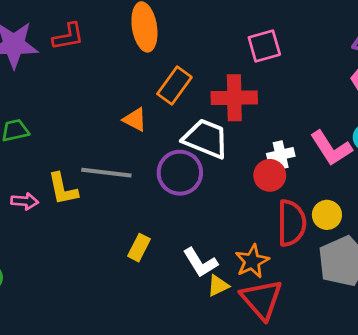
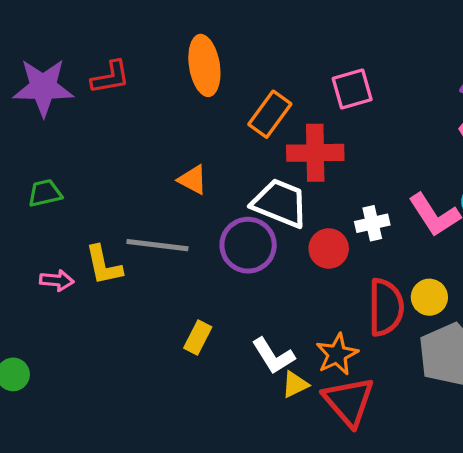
orange rectangle: (174, 85) -> (270, 114), moved
red circle: (270, 175) -> (329, 248), moved

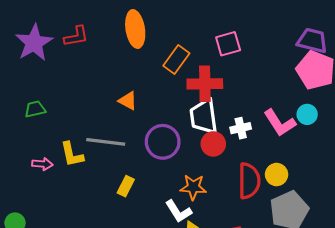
purple star: (43, 87) -> (34, 43), turned -30
white trapezoid: (280, 203) -> (204, 117), moved, turned -120
yellow rectangle: (198, 337) -> (126, 186), moved
orange star: (337, 354) -> (193, 187), moved, turned 30

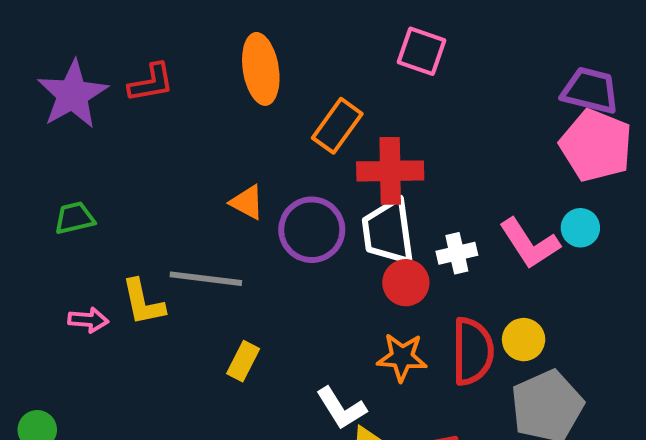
pink square: (228, 44) -> (422, 51), moved, turned 35
purple circle: (163, 142) -> (312, 230), moved
orange star: (193, 187) -> (402, 357), moved

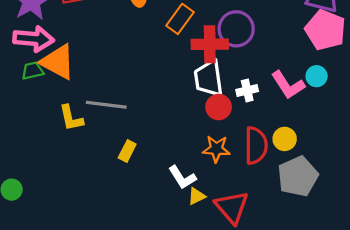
orange triangle: (247, 202) -> (58, 62), moved, size x1.8
purple circle: (312, 230) -> (236, 29), moved
pink arrow: (88, 320) -> (34, 39), moved, size x1.8

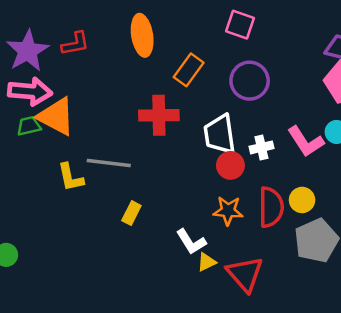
red cross: (210, 44) -> (159, 115), moved

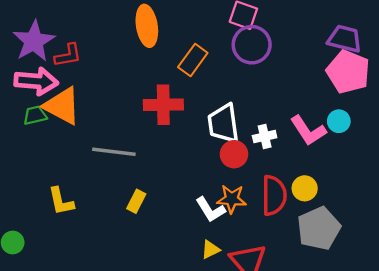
red L-shape: (75, 44) -> (68, 55), moved
purple circle: (250, 81) -> (252, 45), moved
yellow L-shape: (71, 177) -> (61, 201), moved
white L-shape: (191, 242) -> (210, 210), moved

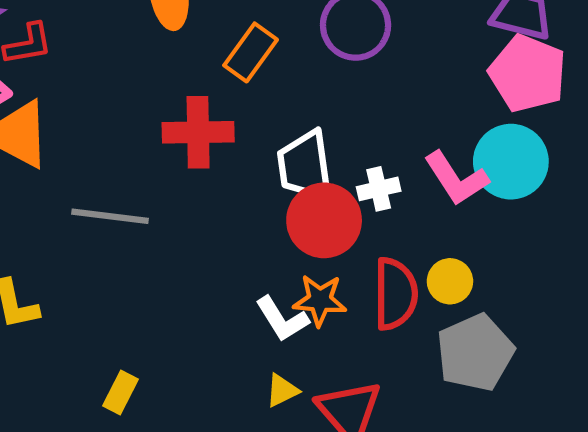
cyan circle: (339, 121) -> (511, 162), size x1.8
red circle: (234, 154) -> (324, 220), size x1.5
yellow rectangle: (136, 201) -> (120, 393), moved

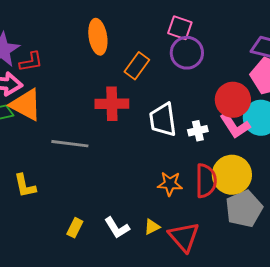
red circle: (324, 220) -> (233, 100), moved
yellow circle: (450, 281) -> (232, 175), size x1.8
white L-shape: (282, 319) -> (117, 228), moved

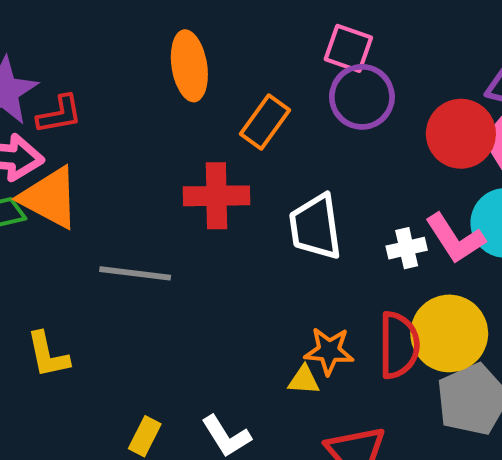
red circle: (233, 100) -> (461, 134), moved
white cross: (198, 131) -> (407, 248), moved
yellow triangle: (152, 227) -> (304, 380), moved, turned 30

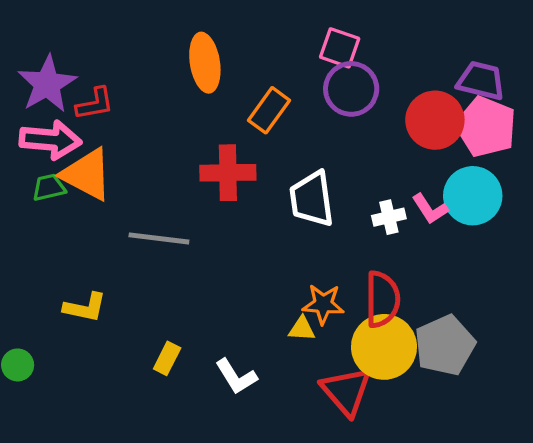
pink L-shape: (455, 238) -> (430, 209), size x0.7
yellow circle: (449, 333) -> (384, 347), moved
yellow L-shape: (48, 355) -> (85, 307), turned -66
yellow rectangle: (145, 436) -> (167, 358), moved

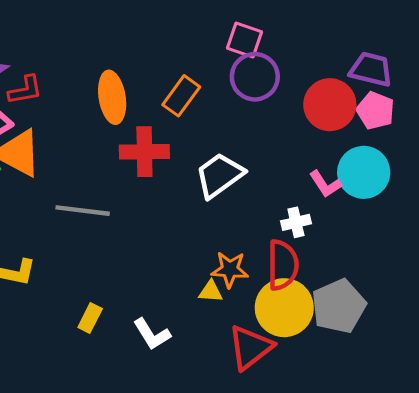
orange ellipse: (205, 63) -> (112, 97), moved
pink pentagon: (486, 127) -> (375, 111), size x0.7
white trapezoid: (312, 199) -> (219, 175), turned 62
white cross: (389, 217) -> (296, 222), moved
red triangle: (346, 391) -> (250, 347), turned 33

